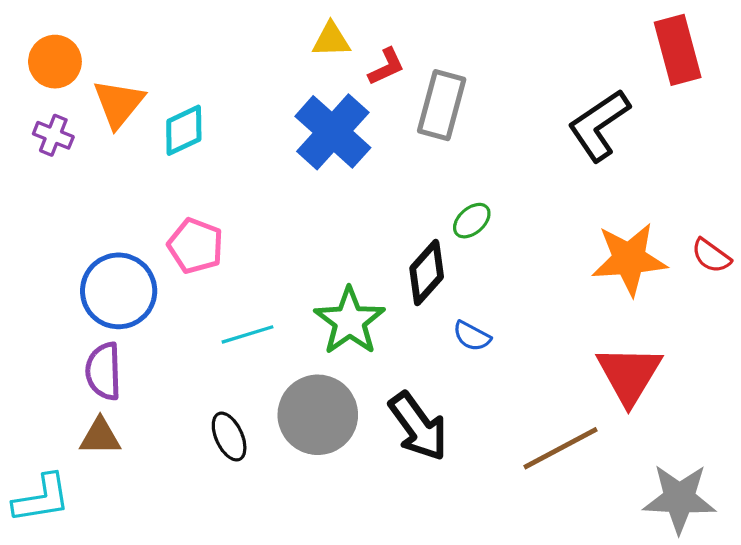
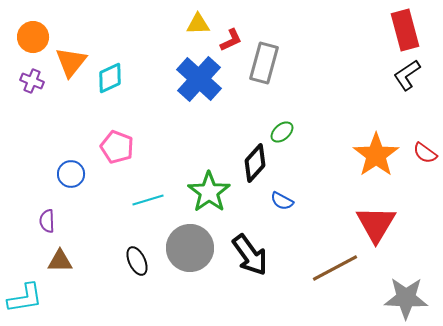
black L-shape: (599, 125) -> (407, 75), moved, size x0.7
orange star: (629, 259) -> (376, 155), turned -30
blue circle: (119, 291) -> (71, 174), size x0.6
purple semicircle: (104, 371) -> (47, 221), moved, size x0.7

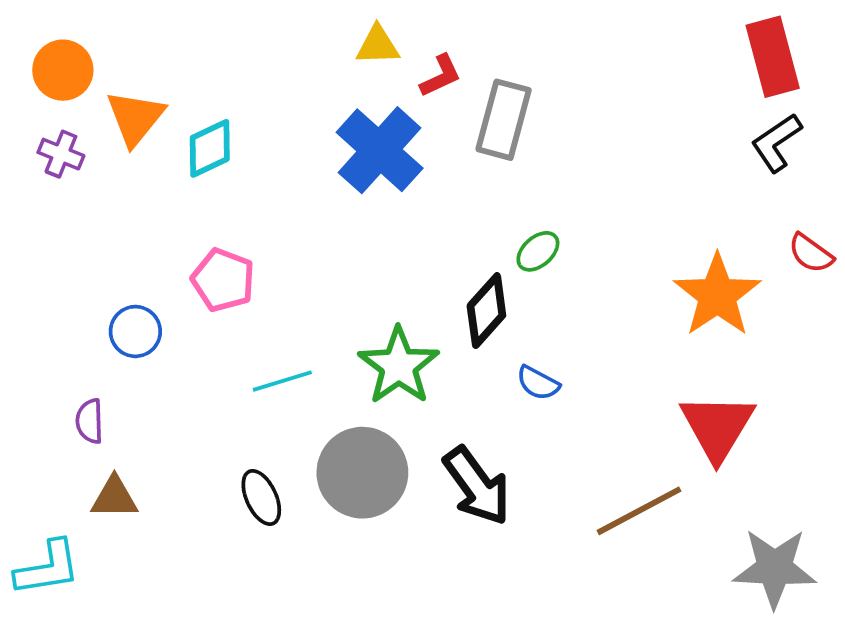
red semicircle: (425, 153) -> (811, 253), moved

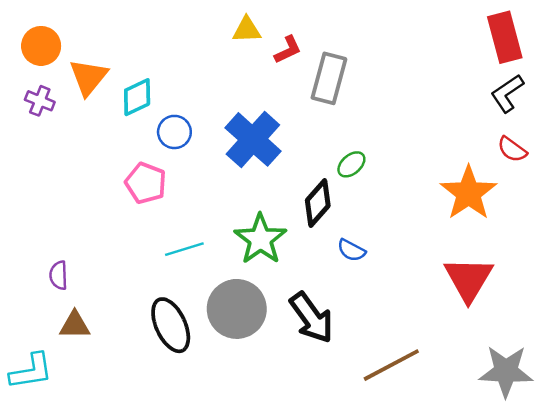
blue cross: (380, 150) -> (253, 139), moved
red semicircle: (811, 253) -> (512, 149), moved
blue circle: (135, 331) -> (174, 132), moved
black ellipse: (261, 497) -> (171, 325), size x1.5
brown line: (639, 511) -> (391, 365), moved

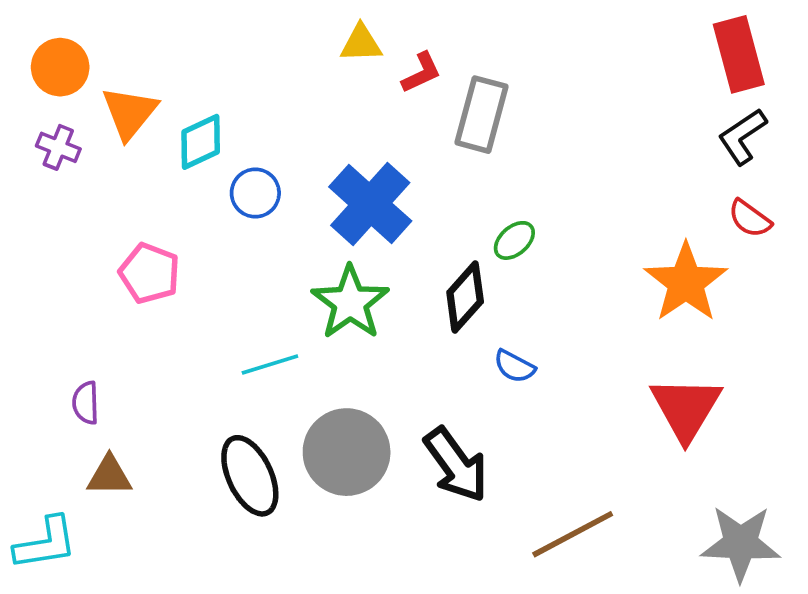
pink pentagon: (146, 183) -> (150, 273), moved
green star: (260, 239) -> (350, 302), moved

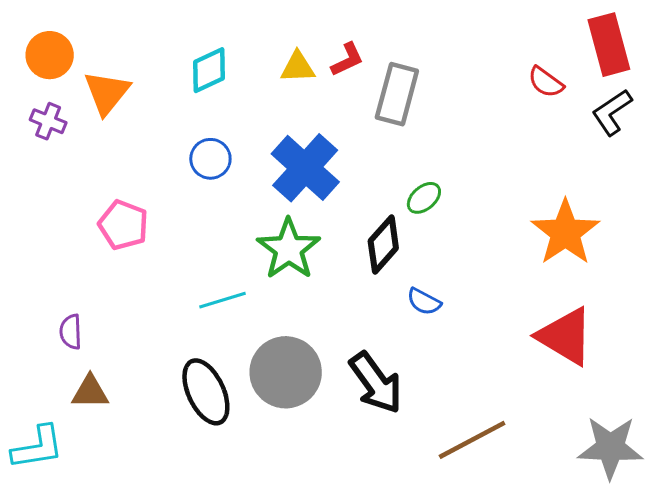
yellow triangle: (361, 43) -> (298, 67), moved
cyan diamond: (201, 142) -> (209, 70), moved
red semicircle: (750, 219) -> (546, 82), moved
red triangle: (686, 408) -> (565, 336), turned -30

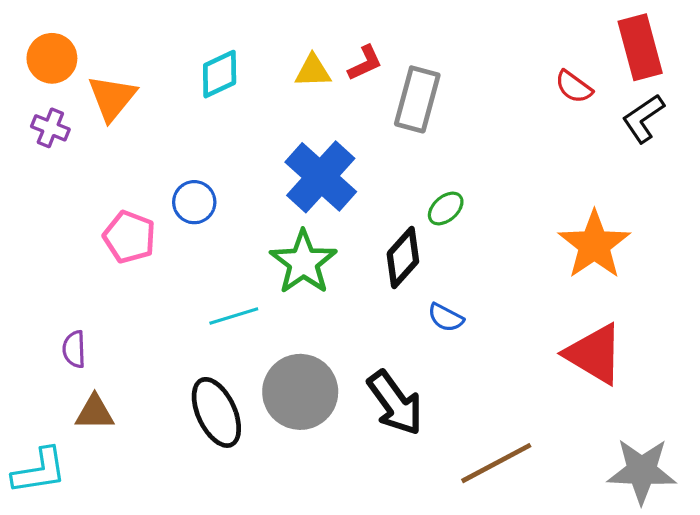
blue circle: (210, 159) -> (194, 202), moved

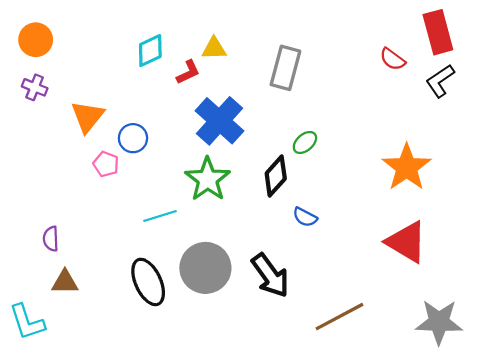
red L-shape: (365, 63) -> (188, 72), moved
orange triangle: (112, 98) -> (88, 117), moved
pink pentagon: (129, 237) -> (106, 164), moved, size x0.7
cyan L-shape: (39, 471) -> (27, 322), turned 81

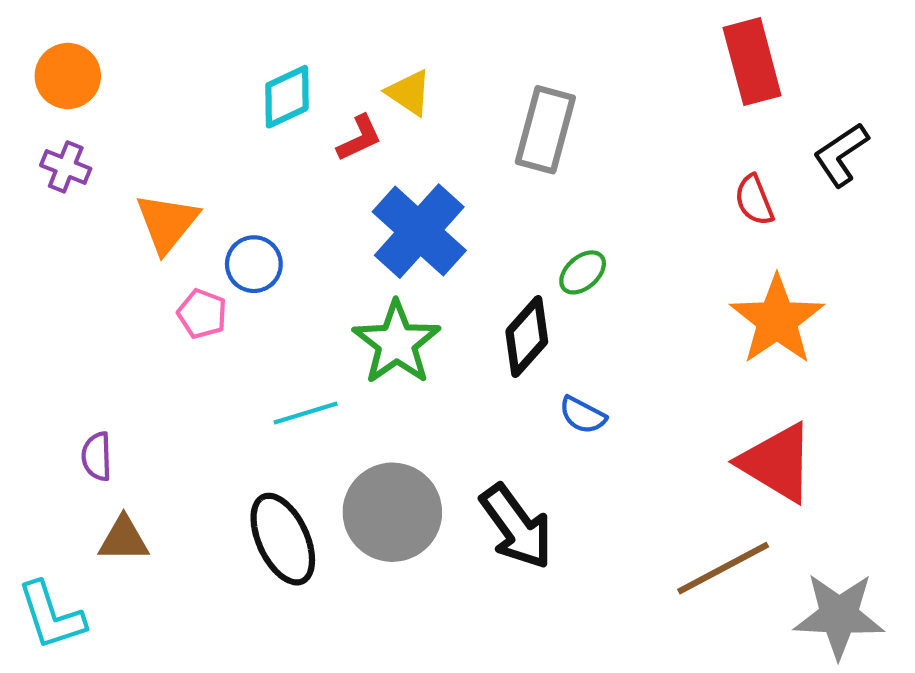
red rectangle: (438, 32) -> (752, 62), moved
yellow triangle: (214, 48) -> (409, 93), turned 36
red semicircle: (393, 59) -> (754, 200), moved, turned 32
brown line: (340, 317) -> (723, 568), moved

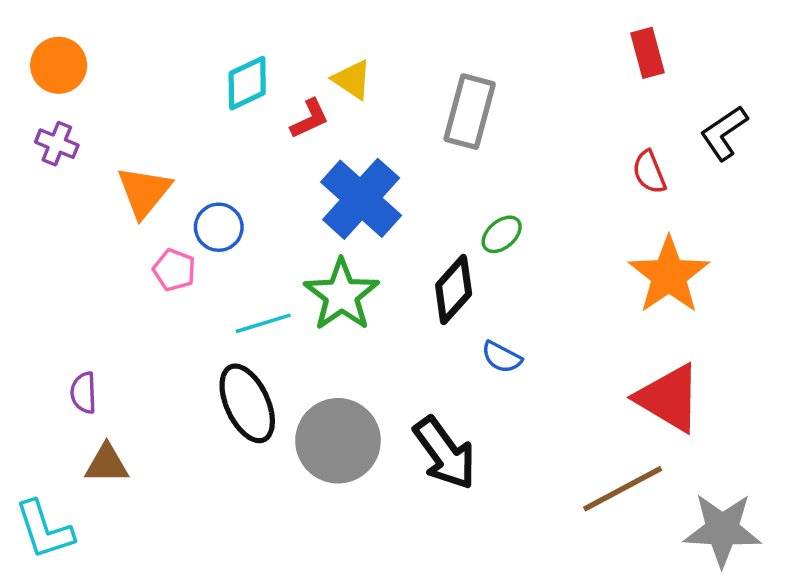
red rectangle: (752, 62) -> (648, 53), size x0.7
cyan line: (306, 413) -> (263, 323), moved
black ellipse: (283, 539) -> (247, 403), moved

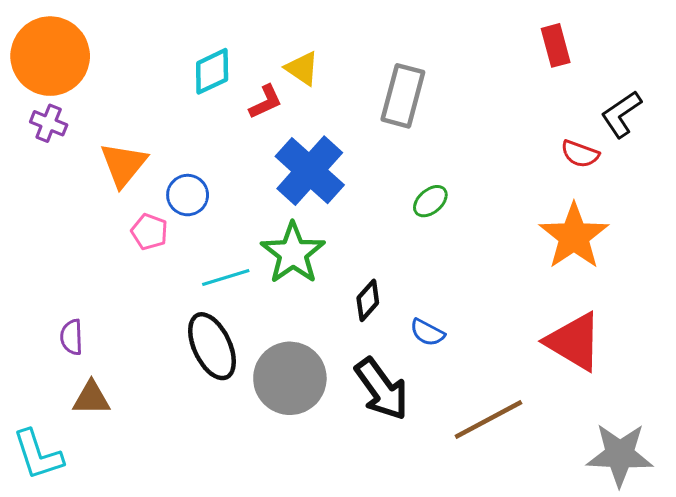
orange circle: (59, 65) -> (50, 56), size x1.6
red semicircle: (649, 172) -> (580, 154), moved, turned -48
black diamond: (454, 290) -> (368, 300), moved, size x0.7
blue semicircle: (502, 357) -> (427, 332), moved
brown line: (623, 489) -> (488, 420), moved

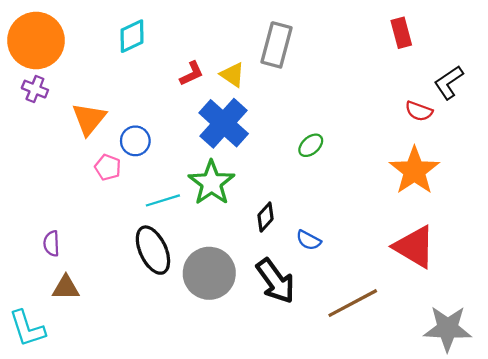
yellow triangle: (302, 68) -> (232, 75), moved
cyan diamond: (212, 71) -> (132, 36), moved
gray rectangle: (403, 96) -> (277, 45), moved

